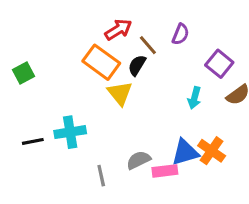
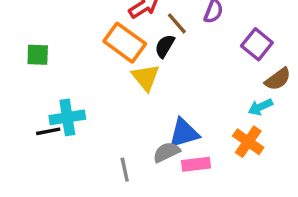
green square: (24, 73) -> (38, 55), turned 30
cyan arrow: (194, 98) -> (260, 107), moved, turned 50
cyan cross: (70, 132) -> (67, 117), moved
blue triangle: (185, 152) -> (184, 133), moved

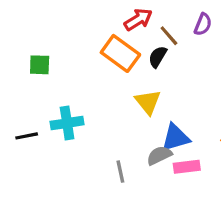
yellow triangle: (146, 77) -> (148, 102), moved
black line: (48, 131) -> (27, 136), moved

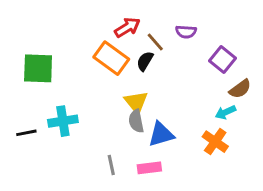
purple semicircle: (203, 24) -> (186, 32), turned 72
green square: (40, 65) -> (38, 68), size x1.6
gray semicircle: (159, 155) -> (136, 121), moved, turned -75
pink rectangle: (187, 167) -> (149, 168), moved

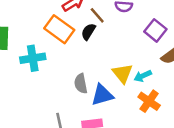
yellow triangle: (136, 102) -> (122, 73), moved
cyan arrow: (225, 112) -> (143, 76), moved
cyan cross: (63, 121) -> (33, 58), moved

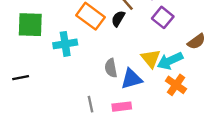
purple square: (155, 30) -> (163, 17), moved
cyan arrow: (143, 76) -> (170, 61), size x1.5

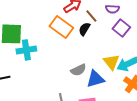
cyan cross: (65, 44) -> (26, 50), moved
gray semicircle: (111, 68) -> (78, 70), turned -105

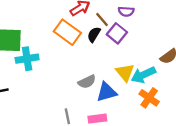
purple square: (121, 28) -> (117, 33), moved

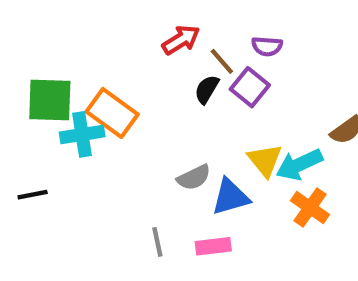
orange rectangle: (67, 32) -> (112, 113), moved

